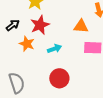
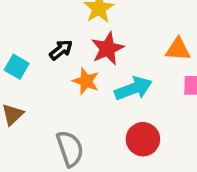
cyan arrow: (54, 49) -> (133, 89), size x1.5

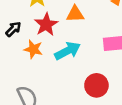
orange triangle: (178, 49) -> (75, 14), moved
red circle: (143, 139) -> (96, 85), moved

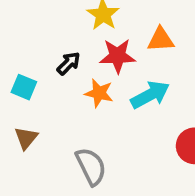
red star: (46, 25) -> (118, 56), turned 30

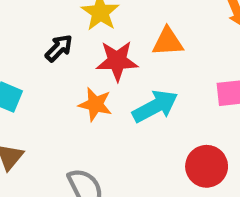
black arrow: (69, 63) -> (59, 48), moved

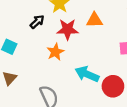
orange star: (95, 104) -> (55, 52), turned 30
cyan arrow: (155, 106) -> (87, 74), moved, turned -130

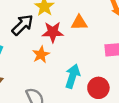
black arrow: (37, 22) -> (22, 25), size x1.5
cyan arrow: (87, 74) -> (73, 76), turned 85

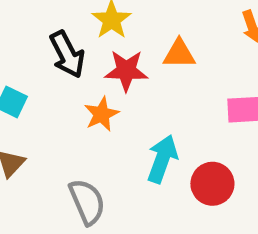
black arrow: (22, 25) -> (67, 54), turned 105

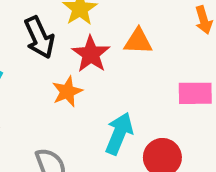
red star: (126, 71) -> (91, 54), turned 30

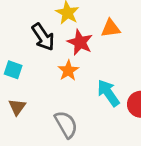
cyan arrow: (119, 133) -> (108, 93), turned -48

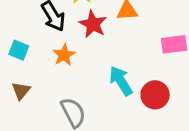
orange star: (68, 70) -> (64, 55), moved

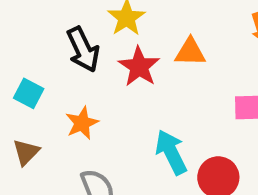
orange star: (64, 55) -> (82, 123), moved

